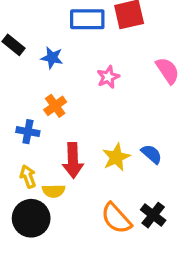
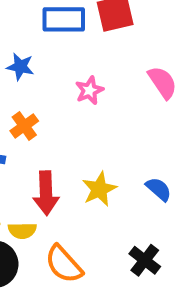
blue semicircle: (152, 154) -> (159, 189), moved
orange semicircle: (116, 218) -> (64, 264), moved

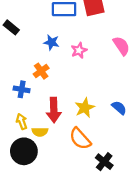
blue star: (20, 67) -> (51, 42), moved
black cross: (145, 260) -> (104, 162), moved
orange semicircle: (64, 264) -> (80, 139), moved

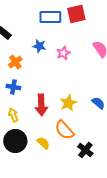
orange cross: (41, 71) -> (15, 62), moved
yellow semicircle: (40, 132) -> (43, 143), moved, turned -136

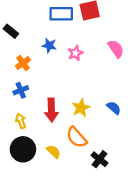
blue cross: (13, 87) -> (21, 90), turned -32

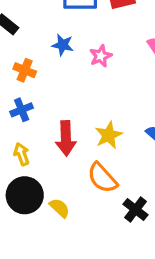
orange cross: (23, 63) -> (25, 70), turned -32
yellow semicircle: (54, 152) -> (60, 208), moved

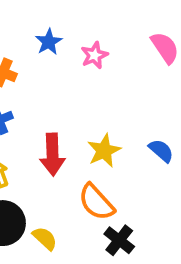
blue star: (63, 45) -> (49, 42), turned 30
black cross: (136, 210) -> (119, 240), moved

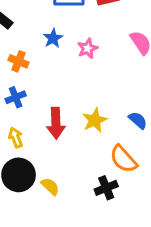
orange semicircle: (96, 202) -> (123, 159), moved
black cross: (119, 240) -> (106, 188), turned 30

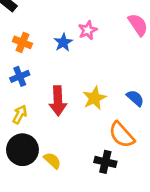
blue star: (53, 38) -> (63, 42), moved
yellow arrow: (16, 138) -> (20, 114), turned 48
black cross: (106, 188) -> (105, 162), turned 35

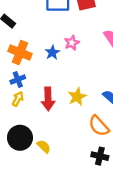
orange cross: (22, 42) -> (20, 52), size x1.5
yellow arrow: (20, 114) -> (18, 99), moved
black cross: (105, 162) -> (100, 156), moved

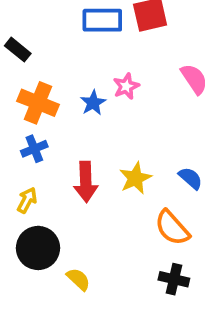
yellow arrow: (18, 99) -> (27, 200), moved
yellow semicircle: (44, 146) -> (78, 279), moved

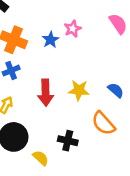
yellow star: (135, 178) -> (79, 90), turned 30
black cross: (174, 279) -> (68, 141), moved

